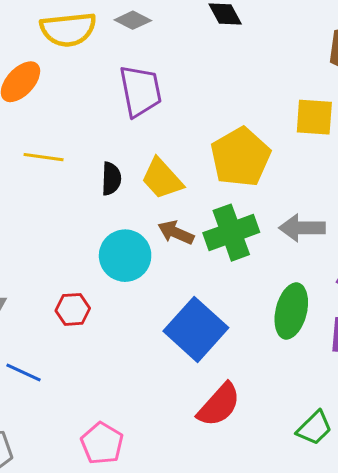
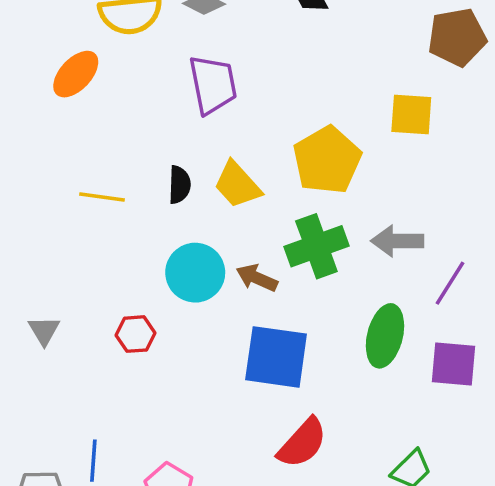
yellow line: (44, 157) -> (102, 197), moved
brown arrow: (176, 233) -> (257, 278), moved
blue square: (196, 329) -> (276, 357), turned -34
blue line: (24, 373) -> (93, 461), moved, turned 69

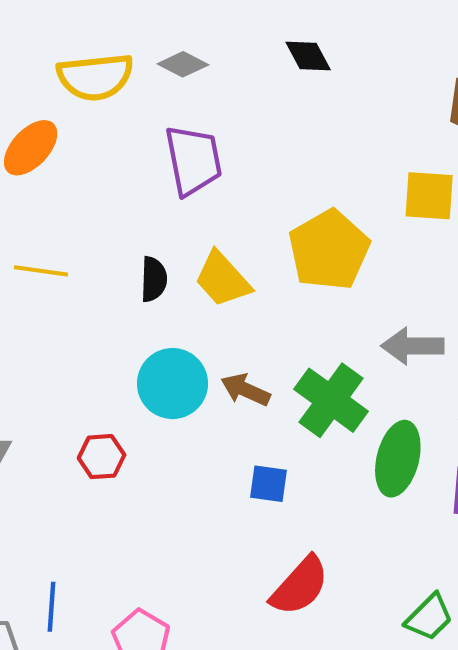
yellow line: (102, 197) -> (41, 271), moved
green cross: (316, 246) -> (331, 400), moved, turned -34
blue square: (276, 357) -> (268, 484), size x0.5

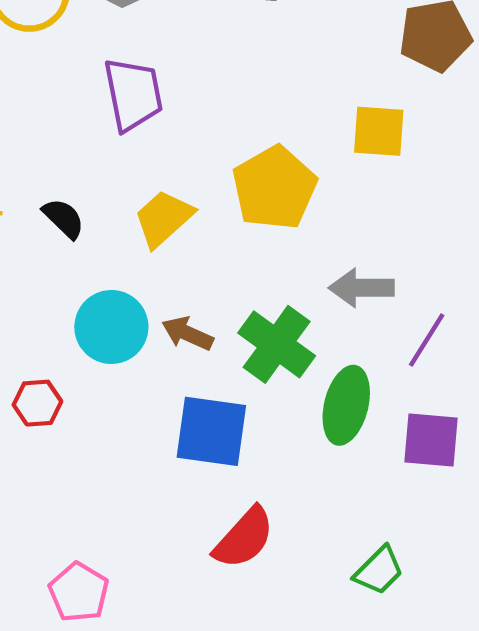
black semicircle: (154, 279) -> (64, 218), moved, turned -48
yellow trapezoid: (223, 279) -> (164, 218), turned 90
blue square: (268, 484) -> (211, 431), size x1.8

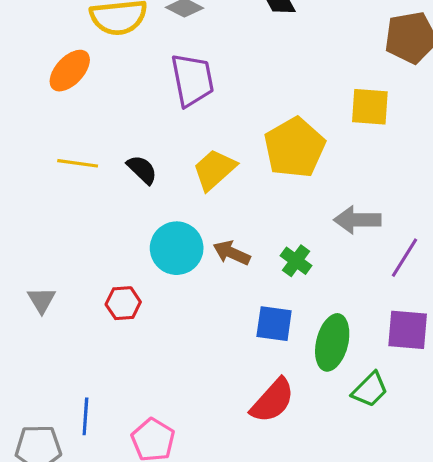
green cross: (277, 344) -> (296, 261), size x0.6
green ellipse: (346, 405) -> (332, 342), moved
blue square: (211, 431) -> (274, 324), moved, size x0.7
green trapezoid: (379, 571) -> (370, 390), moved

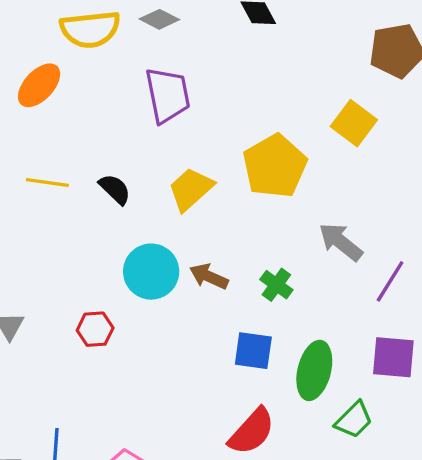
yellow square: (370, 107) -> (354, 123), turned 33
gray arrow: (357, 220) -> (341, 242), turned 39

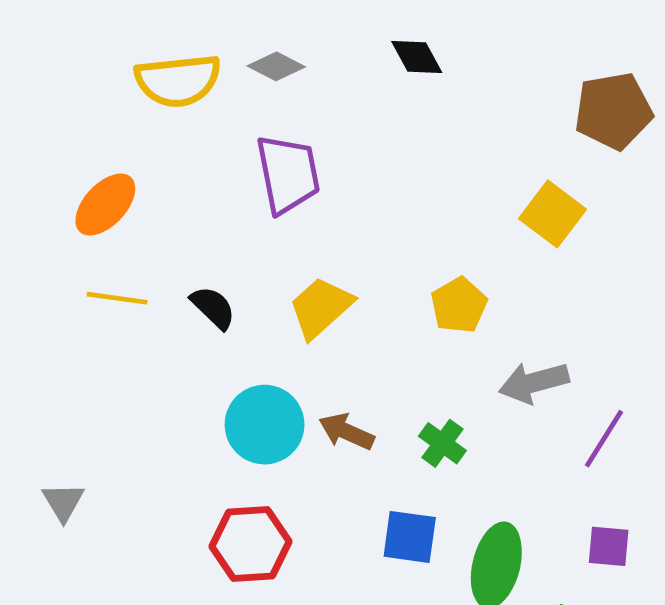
orange ellipse: (39, 85) -> (105, 205), moved
yellow pentagon: (275, 166) -> (459, 305), moved, size x0.6
gray arrow: (341, 242) -> (534, 382), turned -54
red hexagon: (95, 329) -> (250, 544), moved, size x1.5
purple square: (393, 357) -> (609, 546), size x0.7

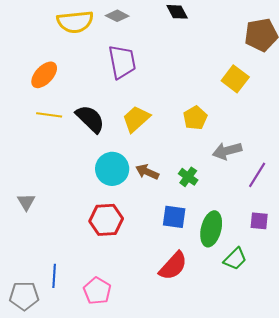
black semicircle: (213, 308) -> (90, 119), size x1.5

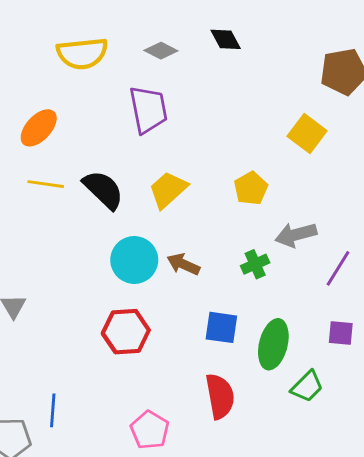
gray diamond: (117, 16) -> (161, 51), moved
green cross: (188, 177) -> (255, 264), moved, turned 30
red semicircle: (173, 266) -> (220, 396), turned -52
pink pentagon: (97, 291) -> (150, 430), moved

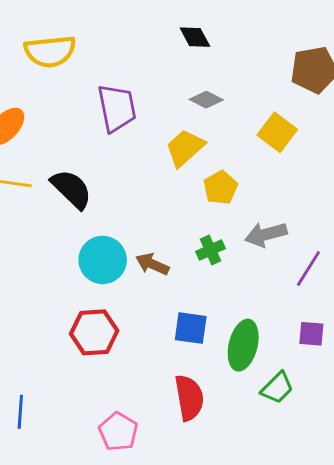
gray diamond: (161, 51) -> (206, 100), moved
yellow trapezoid: (168, 190) -> (185, 148), moved
green cross: (255, 264) -> (211, 250), moved

